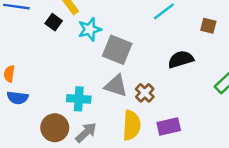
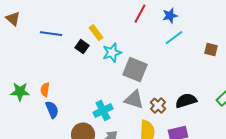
black semicircle: (181, 59) -> (186, 101), moved
blue semicircle: (18, 98) -> (52, 110), turned -120
cyan cross: (79, 99) -> (103, 111), turned -30

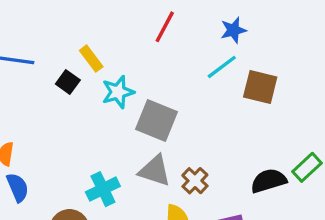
blue star: (170, 16) -> (233, 30), moved
brown square: (211, 50) -> (260, 87), moved, size x1.5
black semicircle: (186, 101) -> (269, 181), moved

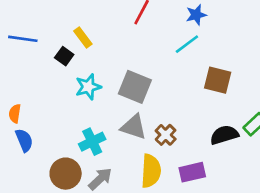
brown square: (260, 87) -> (218, 80), moved
cyan star: (118, 92) -> (88, 87), moved

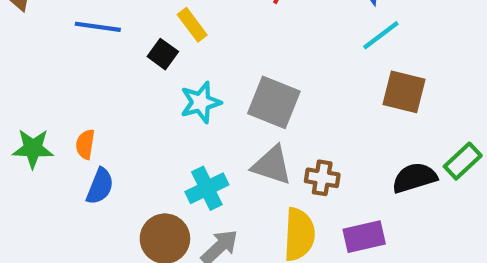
cyan line: (187, 44) -> (381, 35), moved
brown cross: (166, 135) -> (322, 178), turned -35
blue semicircle: (24, 140) -> (100, 186), turned 45

